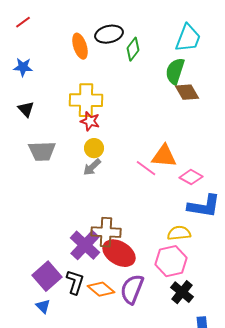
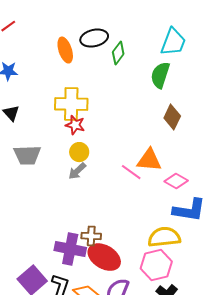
brown diamond: (187, 92) -> (172, 117), moved, turned 55
brown cross: (106, 232) -> (91, 236), size x0.7
yellow semicircle: (179, 233) -> (164, 237), size x1.4
purple cross: (85, 245) -> (70, 249), turned -32

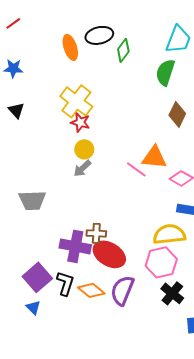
yellow cross: (71, 104) -> (76, 101), turned 36
gray trapezoid: (27, 155) -> (32, 200), moved

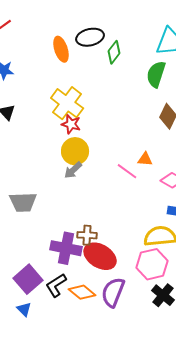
yellow circle: (84, 149) -> (75, 151), size x1.4
orange triangle: (154, 157) -> (145, 159), size x0.6
black L-shape: (65, 283) -> (56, 285), turned -140

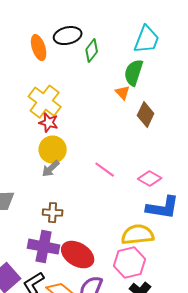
orange triangle: (145, 159) -> (123, 93), moved, turned 42
brown cross: (87, 235) -> (53, 213), moved

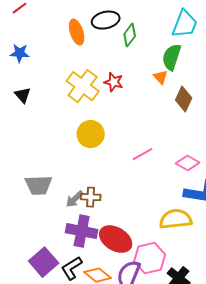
red star: (49, 123) -> (114, 82), moved
gray arrow: (51, 169) -> (75, 199), moved
pink line: (105, 170) -> (143, 154), turned -65
pink hexagon: (130, 263) -> (150, 258), moved

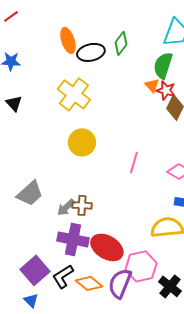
black ellipse: (106, 20) -> (91, 52), moved
red star: (114, 82) -> (166, 90), moved
pink line: (143, 154) -> (134, 162), turned -45
gray trapezoid: (39, 185) -> (30, 193), turned -40

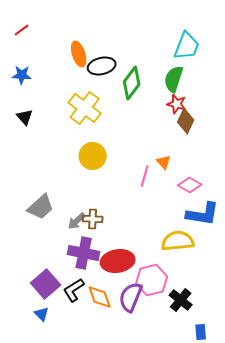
green diamond: (121, 43) -> (132, 83), moved, size x1.4
orange triangle: (152, 85) -> (164, 162), moved
red ellipse: (107, 247) -> (118, 261), turned -40
orange diamond: (89, 283) -> (100, 297), turned 32

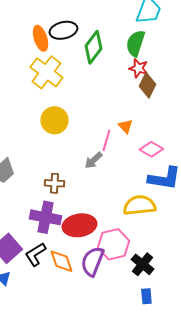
orange ellipse: (79, 54) -> (40, 38), moved
gray arrow: (77, 221) -> (93, 160), moved
blue rectangle: (201, 332) -> (146, 296), moved

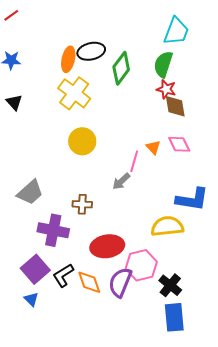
orange ellipse: (40, 38) -> (68, 59), turned 30
brown diamond: (147, 85) -> (175, 106), turned -35
pink diamond: (151, 149) -> (179, 144), moved, turned 35
purple cross: (45, 217) -> (53, 230), moved
blue rectangle: (146, 296) -> (174, 317), size x1.8

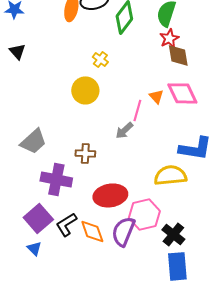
red star: (166, 89) -> (169, 38), turned 30
yellow cross: (74, 93) -> (100, 59), moved, size x0.5
pink diamond: (179, 144) -> (182, 93), size x1.4

